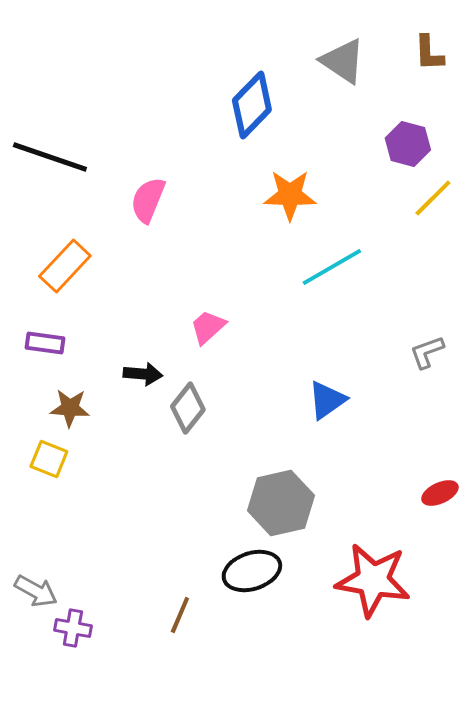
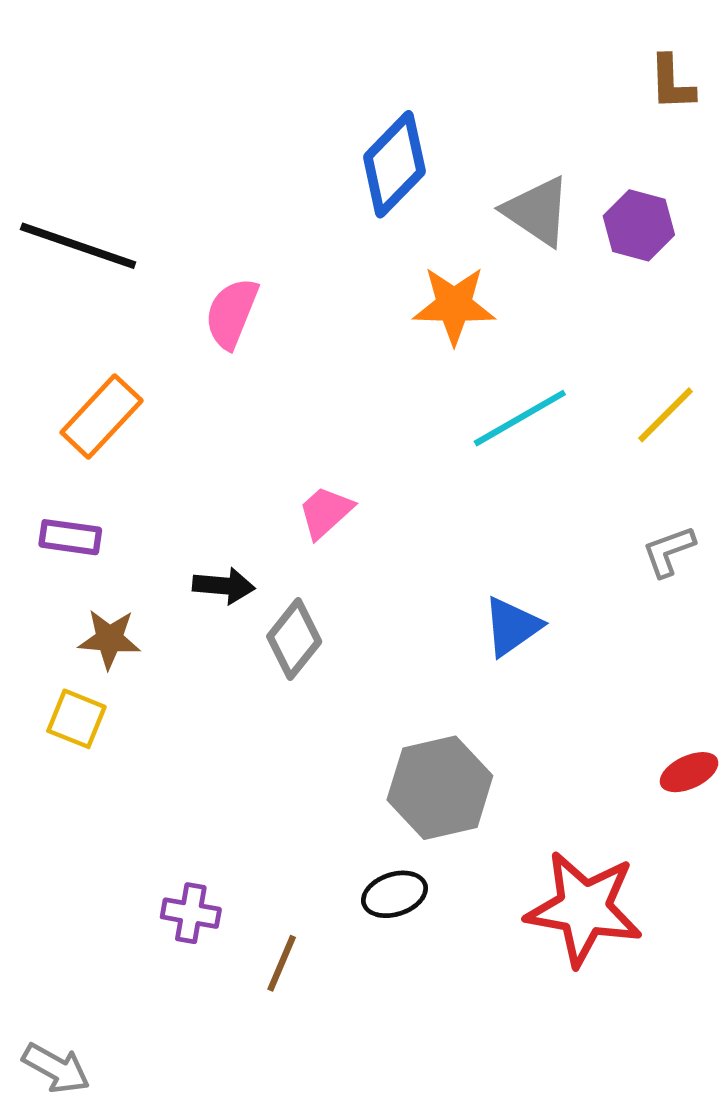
gray triangle: (343, 61) -> (537, 211), moved
yellow line: (433, 198) -> (666, 415), moved
black ellipse: (252, 571) -> (394, 894), size x0.7
gray arrow: (36, 591) -> (56, 1068), moved
purple cross: (73, 628) -> (191, 913), moved

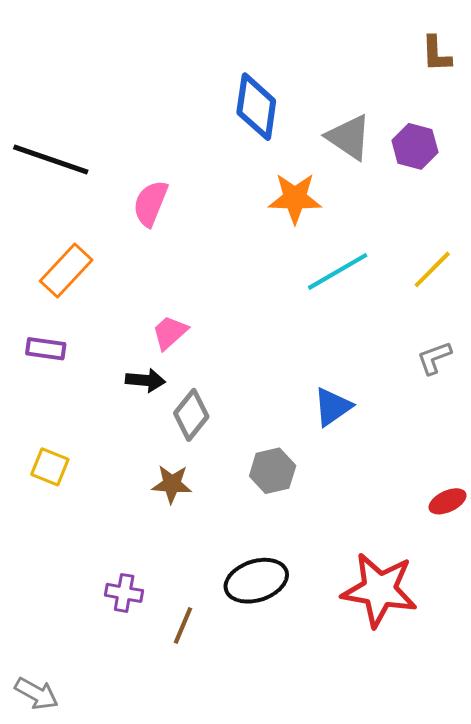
blue diamond: (394, 164) -> (256, 107), turned -36
pink trapezoid: (326, 512) -> (170, 333), moved
brown star: (109, 639) -> (172, 484), moved
gray hexagon: (440, 788) -> (273, 471), moved, size x0.7
black ellipse: (394, 894) -> (256, 581), size x1.5

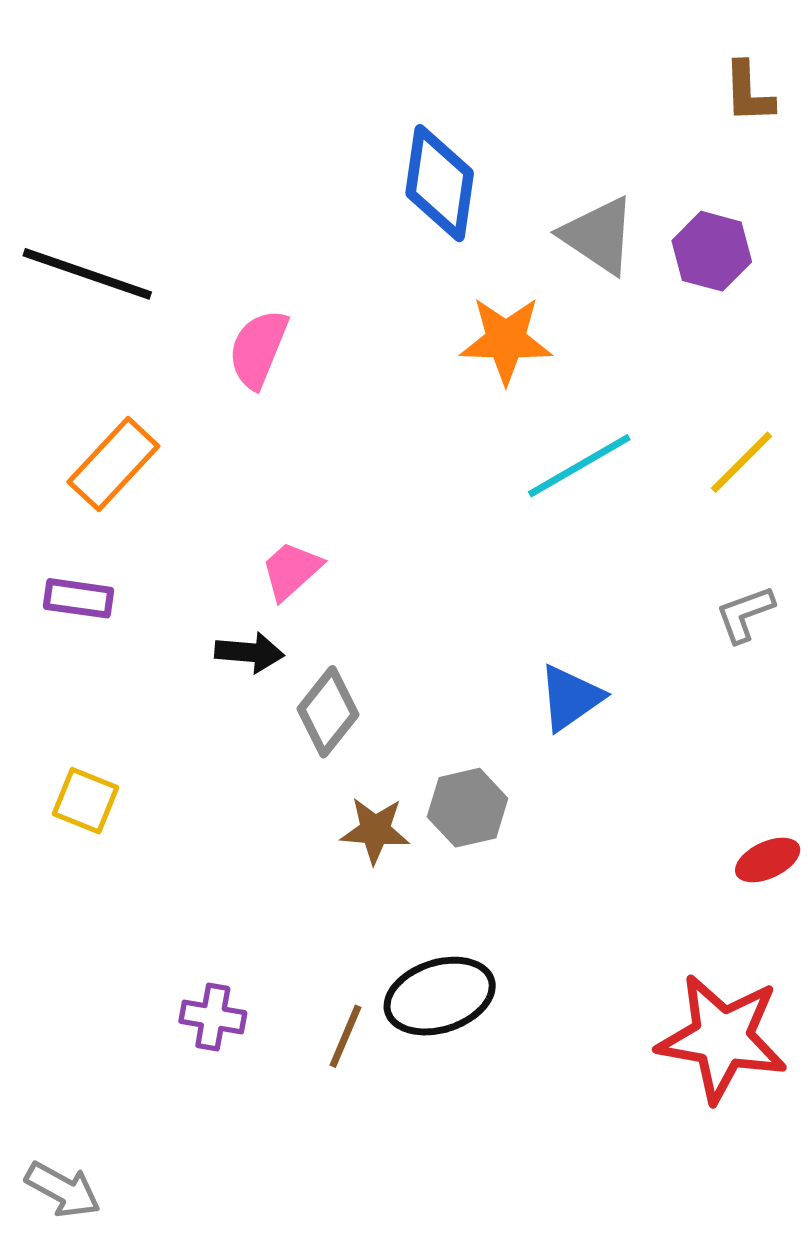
brown star: (172, 484) -> (375, 830), moved
red star: (379, 590) -> (722, 1038), moved
brown line: (183, 625) -> (345, 1036), moved

